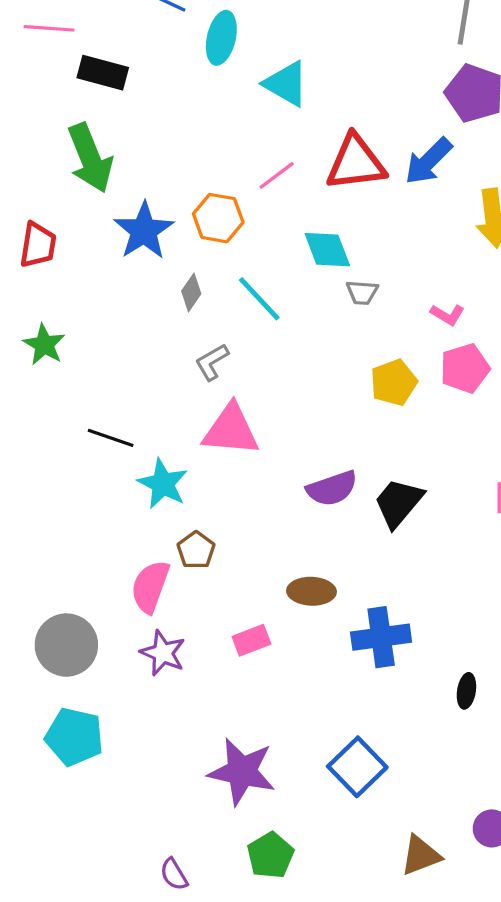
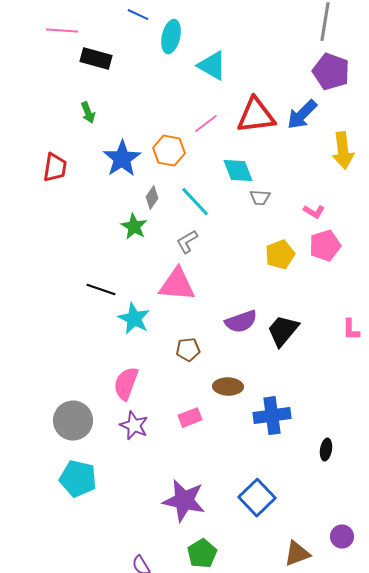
green arrow: (90, 158) -> (88, 113), size x0.5
green star: (44, 345) -> (134, 227), moved
gray L-shape: (212, 362) -> (187, 242), moved
brown pentagon: (196, 550) -> (188, 350), moved, turned 30

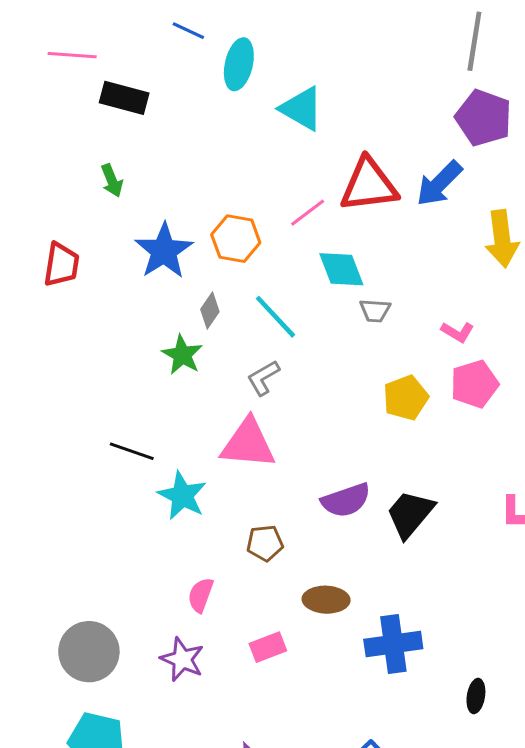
pink line: (206, 124) -> (308, 213), moved
pink semicircle: (126, 384) -> (201, 595), moved, size x0.7

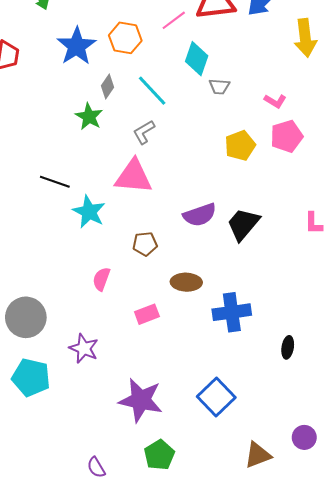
cyan diamond: (341, 269) -> (197, 59), turned 40
purple star: (182, 659) -> (84, 348), moved

